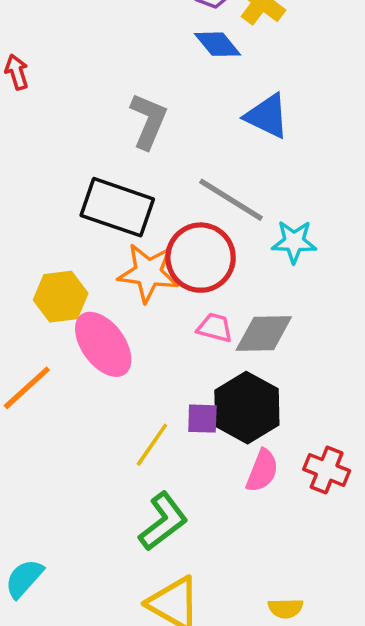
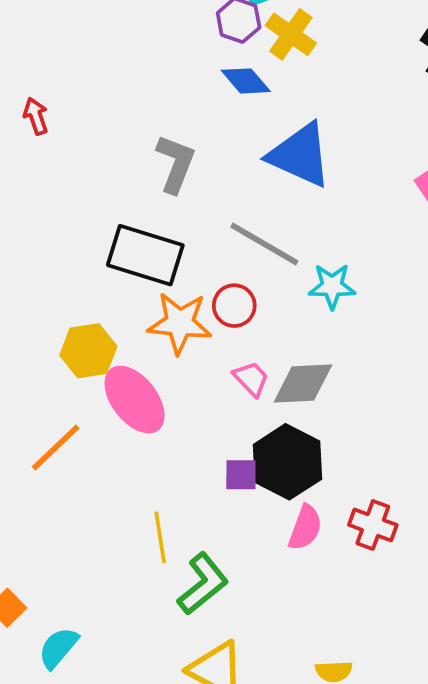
blue triangle: (267, 116) -> (300, 155), size x1.4
red circle: (201, 258) -> (234, 306), size x0.6
pink trapezoid: (215, 328) -> (251, 379), turned 33
yellow line: (152, 445) -> (160, 537), moved, turned -42

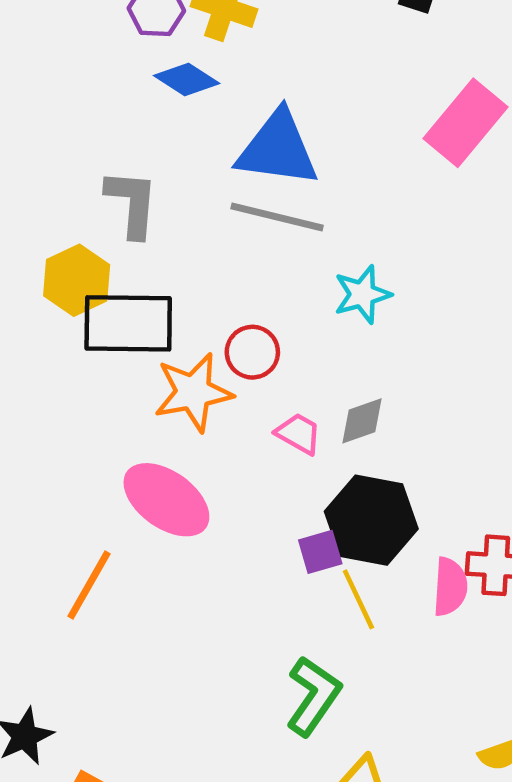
gray line: (264, 244) -> (277, 217), moved
yellow hexagon: (88, 351) -> (77, 280), moved
gray diamond: (303, 383) -> (362, 421), size x0.7
pink semicircle: (305, 528) -> (450, 587), moved
yellow line: (160, 537) -> (358, 599), moved

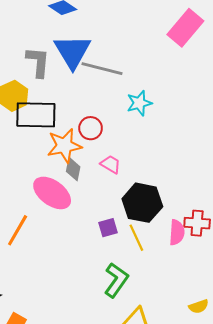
blue triangle: (278, 149) -> (72, 52), moved, turned 51
gray diamond: (362, 421) -> (73, 169), moved, turned -60
purple square: (320, 552) -> (108, 228), moved

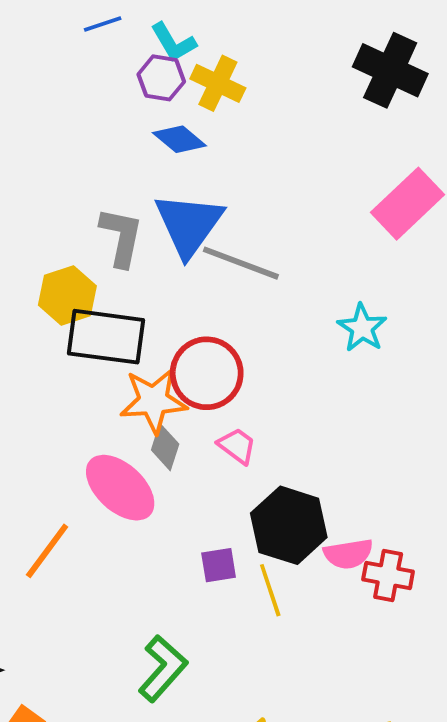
cyan star: (139, 103) -> (362, 328), moved, turned -30
red circle: (91, 128) -> (207, 373), size x1.6
pink semicircle: (177, 232) -> (348, 554), moved, turned 70
green L-shape: (116, 280) -> (163, 669), moved

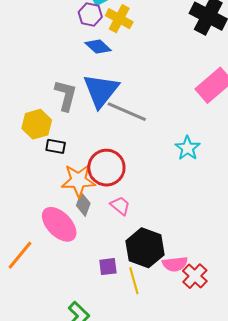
black rectangle: (106, 337) -> (56, 146), size x0.5
red cross: (388, 576) -> (195, 276), turned 30

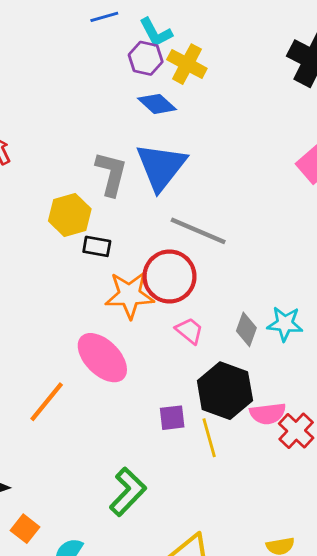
gray line: (127, 112) -> (198, 231), moved
cyan star: (188, 148) -> (285, 324), moved, turned -30
gray diamond: (83, 204) -> (246, 329), moved

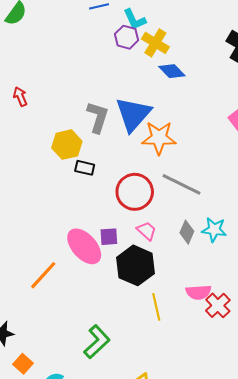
blue diamond: (157, 104) -> (172, 71), moved
gray line: (198, 231) -> (181, 184), moved
orange star: (130, 295) -> (159, 138), moved
black hexagon: (225, 391) -> (135, 265), moved
purple square: (172, 418) -> (109, 237), moved

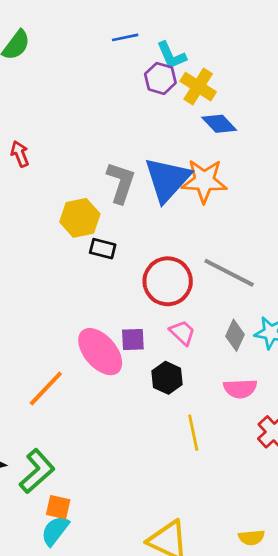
orange star: (159, 138) -> (204, 181), moved
black hexagon: (135, 265) -> (167, 378), size x0.6
pink semicircle: (198, 292) -> (240, 389), moved
green L-shape: (97, 342) -> (37, 471), moved
orange square: (23, 364) -> (58, 507), moved, turned -30

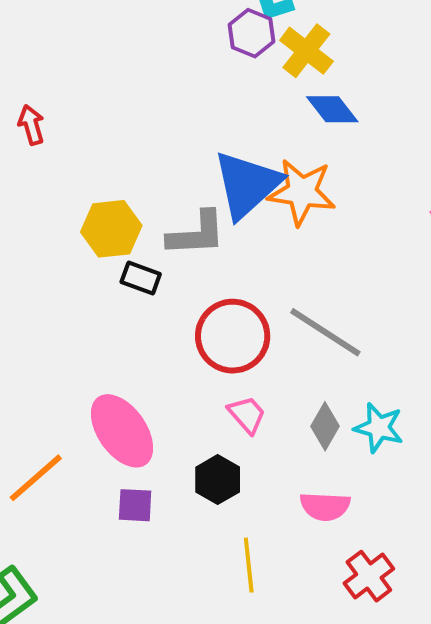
gray L-shape: (121, 183) -> (196, 234), moved, turned 63
purple square: (133, 340) -> (135, 505), moved

